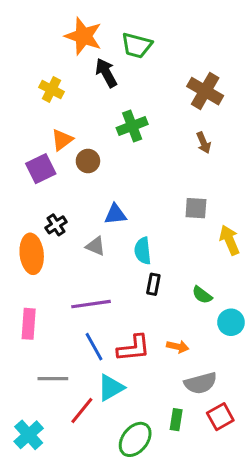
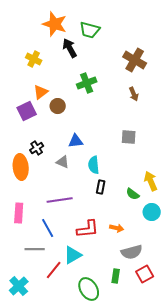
yellow arrow: (229, 240) -> (151, 181), moved
blue line: (94, 347) -> (48, 228), moved
green ellipse: (135, 439) -> (89, 289), turned -70

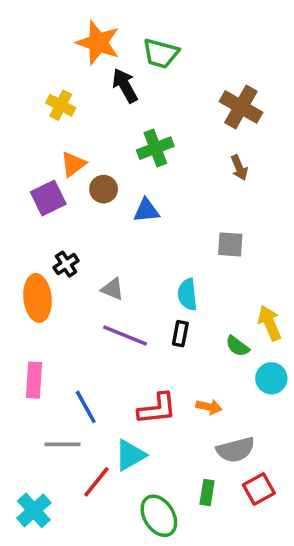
blue triangle: (76, 141) -> (146, 211), moved
cyan semicircle: (94, 165) -> (187, 294), moved
purple line: (60, 200) -> (125, 335), moved, turned 30

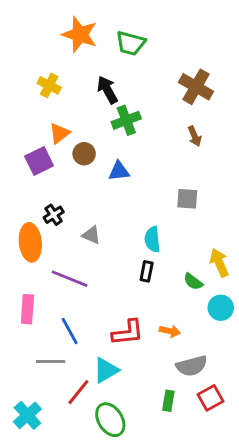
black arrow: (125, 86) -> (107, 90), moved
purple line: (125, 335) -> (70, 279), moved
green ellipse: (159, 516) -> (110, 420), moved

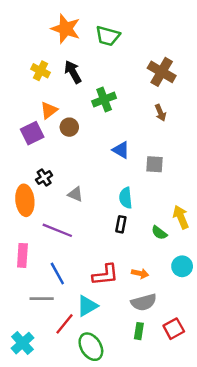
black arrow: (107, 90) -> (73, 72), moved
blue triangle: (119, 171) -> (121, 150), moved, turned 36
cyan circle: (221, 308) -> (182, 266), moved
gray semicircle: (192, 366) -> (144, 302), moved

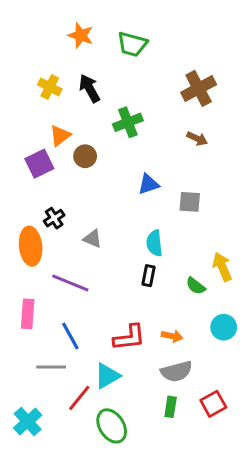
orange star: (66, 29) -> (81, 35), size x0.7
brown cross: (162, 72) -> (199, 88), turned 32
brown arrow: (160, 113) -> (197, 139), turned -42
blue triangle: (121, 150) -> (148, 184), turned -48

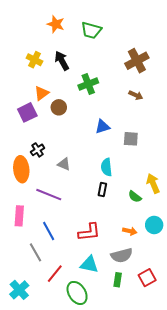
orange arrow: (172, 336) -> (130, 231), moved
gray line: (51, 367) -> (35, 252), turned 60
cyan triangle: (107, 376) -> (89, 265), moved, turned 42

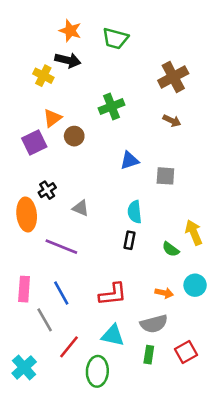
black arrow: (62, 61) -> (68, 60), moved, turned 132
pink rectangle: (19, 216) -> (24, 289), moved
green ellipse: (77, 293) -> (97, 371), turned 35

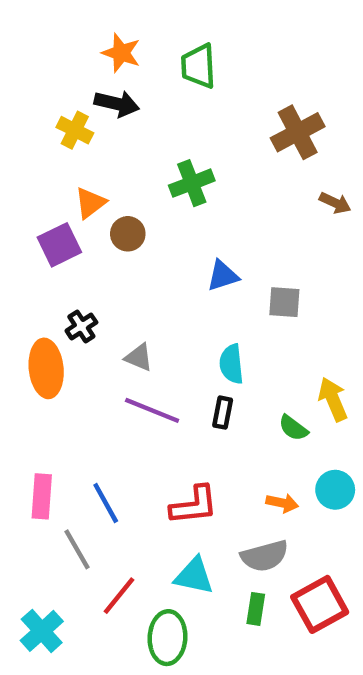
green trapezoid: (115, 38) -> (198, 66), turned 72
brown arrow: (172, 121) -> (335, 203), moved
purple line: (61, 247) -> (152, 410), moved
red square: (186, 352) -> (320, 604), size x1.4

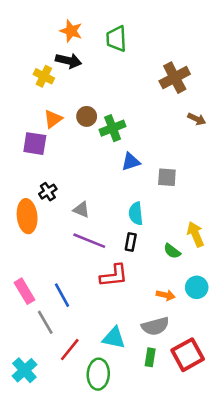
green cross: (192, 183) -> (113, 128), moved
brown circle: (128, 234) -> (87, 116), moved
purple square: (59, 245) -> (35, 144), turned 35
pink rectangle: (42, 496) -> (24, 291), turned -35
red L-shape: (194, 505) -> (114, 276), moved

